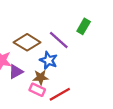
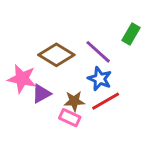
blue star: (48, 60) -> (100, 79), moved
red line: (60, 94) -> (106, 101), moved

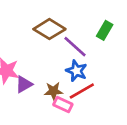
brown diamond: (56, 55) -> (49, 29), moved
pink rectangle: (70, 118) -> (63, 105), moved

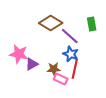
green rectangle: (105, 30) -> (92, 24), turned -40
red line: (82, 91) -> (75, 69), turned -48

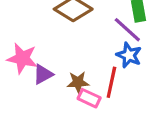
purple line: (70, 36) -> (127, 30), moved
blue star: (71, 54) -> (129, 55), moved

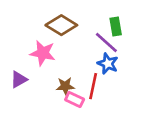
pink star: (22, 58) -> (43, 53), moved
purple triangle: (43, 74) -> (19, 80), moved

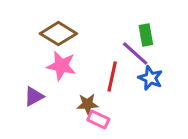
brown diamond: (61, 25) -> (58, 34), moved
blue star: (108, 64) -> (150, 78), moved
red line: (93, 86) -> (112, 77), moved

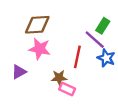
brown diamond: (58, 34) -> (37, 25), turned -35
green rectangle: (146, 35) -> (103, 26), turned 42

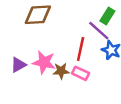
pink star: (40, 49) -> (44, 62), moved
pink rectangle: (67, 89) -> (81, 73), moved

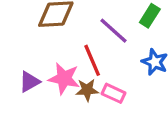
purple line: (99, 31) -> (114, 31), moved
red line: (81, 49) -> (92, 60), moved, turned -35

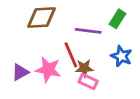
purple line: (114, 31) -> (88, 31), turned -35
brown star: (87, 90) -> (84, 68), moved

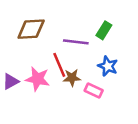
pink rectangle: (88, 82) -> (94, 90), moved

